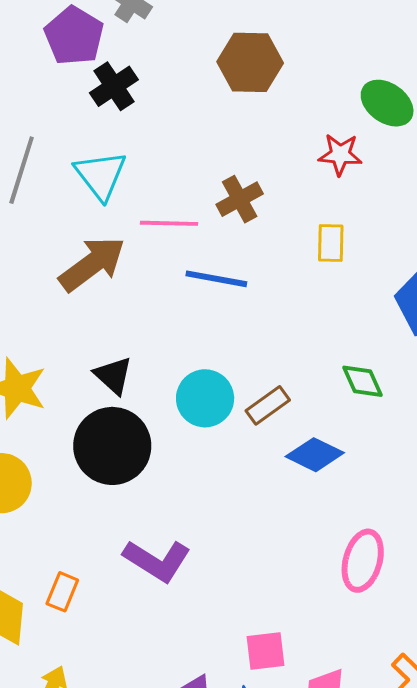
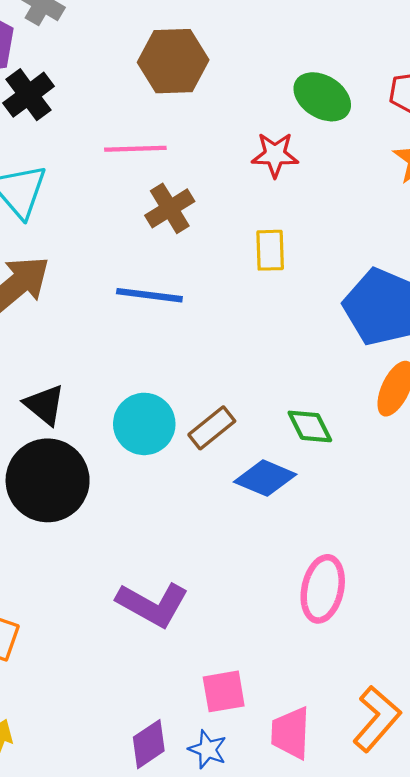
pink line: (169, 223) -> (135, 149), moved
green diamond: (363, 381) -> (310, 426), moved
purple L-shape: (157, 561) -> (153, 604), moved

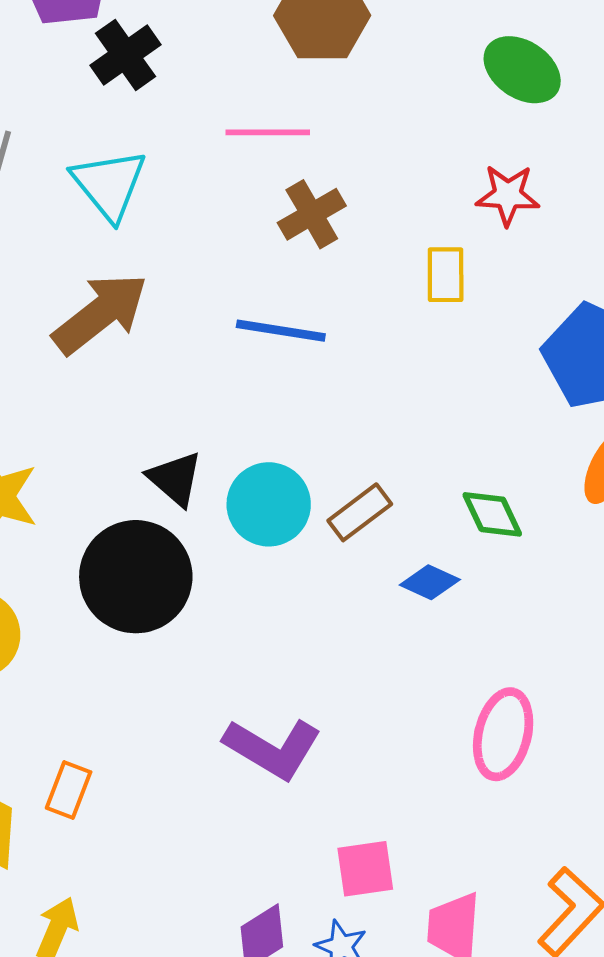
red star: (275, 155) -> (508, 195), moved
black triangle: (44, 405) -> (175, 479), moved
blue diamond: (265, 478) -> (430, 582), size x0.7

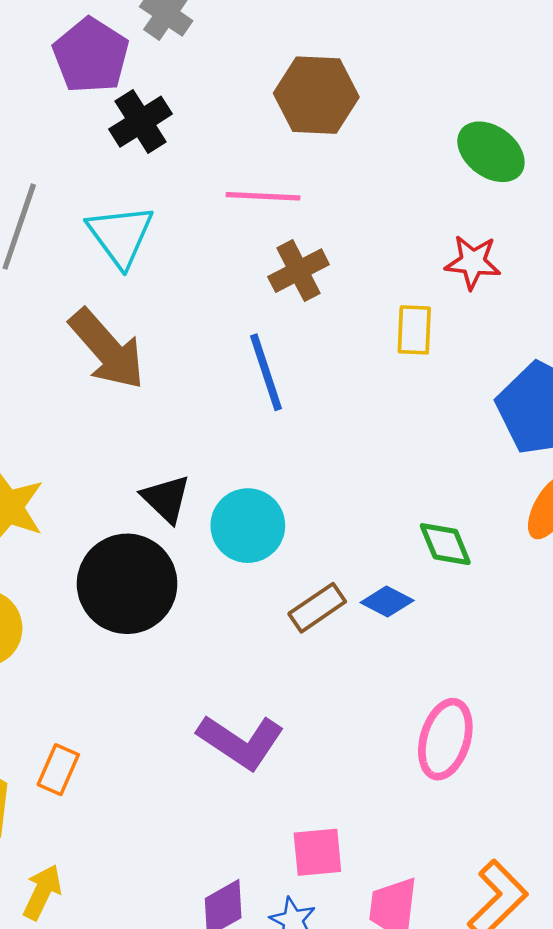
brown arrow: (100, 313) -> (107, 349), turned 84
blue line: (281, 331) -> (266, 372), turned 60
brown rectangle: (360, 512) -> (317, 608), moved

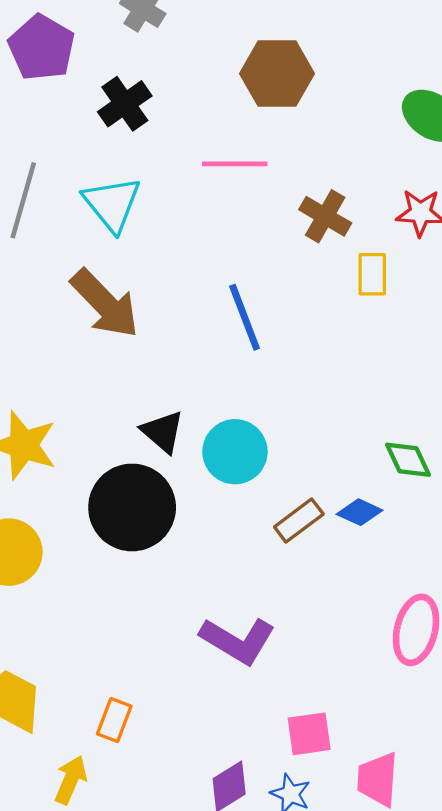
purple pentagon: (91, 55) -> (42, 48), moved
brown cross: (299, 271) -> (325, 216), moved, turned -30
orange rectangle: (58, 770) -> (114, 720), moved

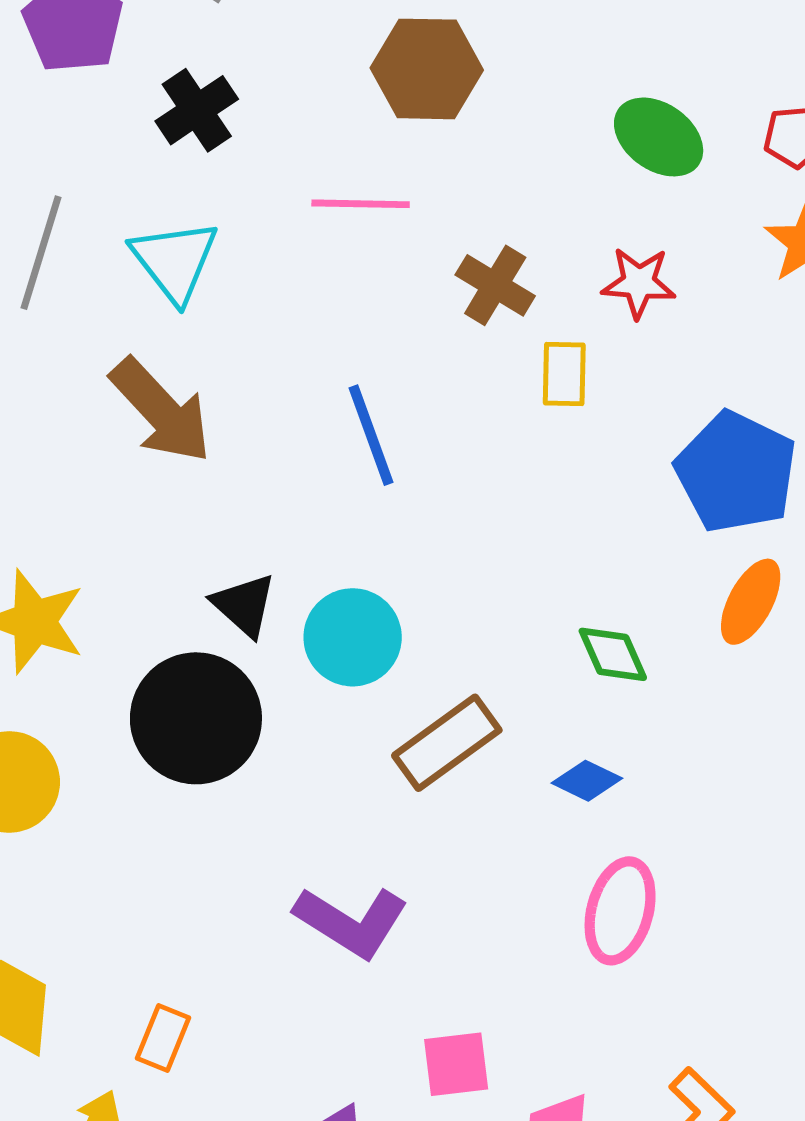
blue diamond: (360, 512) -> (587, 781), moved
brown rectangle: (299, 521) -> (447, 743), size x1.4

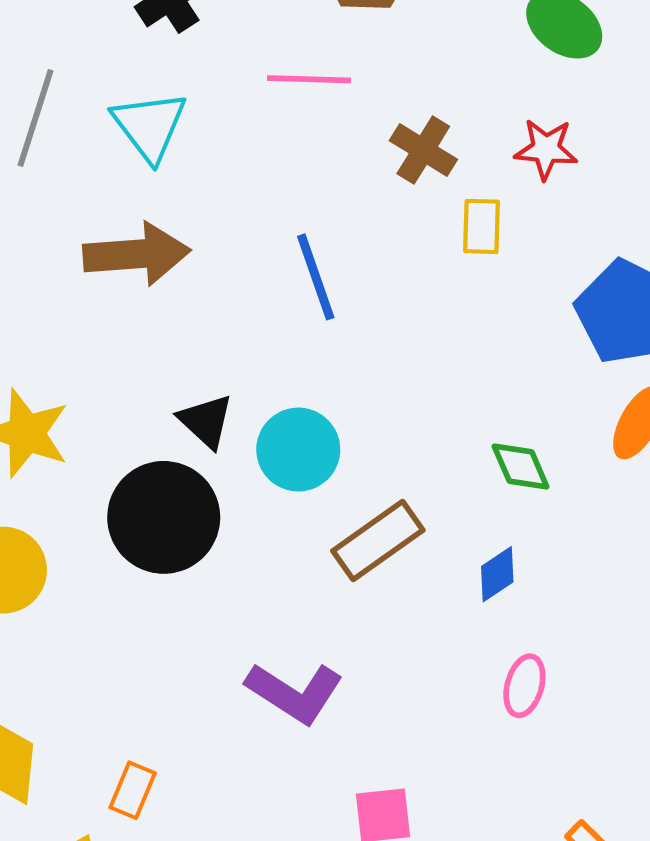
brown arrow: (161, 411) -> (137, 254), turned -52
blue diamond: (587, 781) -> (497, 574), turned -60
pink ellipse: (620, 911) -> (524, 686), size x0.7

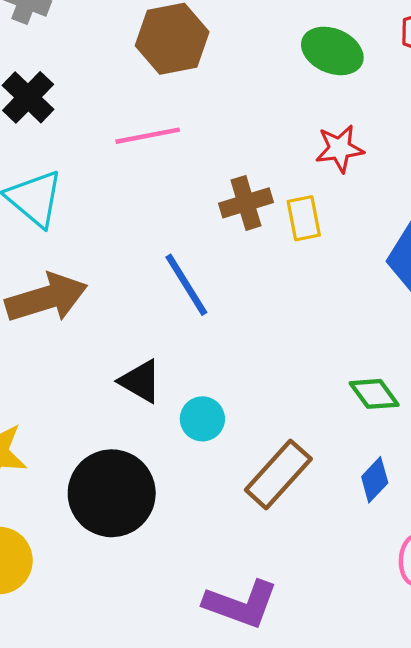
brown cross: (423, 150) -> (246, 203), moved, turned -36
black triangle: (206, 421) -> (140, 381), moved
cyan circle: (298, 450) -> (202, 419), size x0.7

